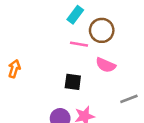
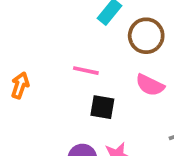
pink line: (79, 44) -> (86, 71), moved

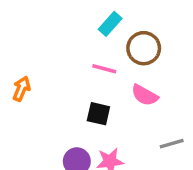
pink line: (86, 71) -> (104, 69), moved

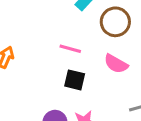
pink line: (104, 69) -> (70, 49), moved

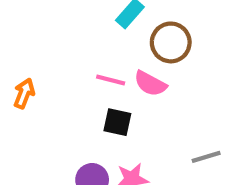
pink semicircle: (116, 64) -> (150, 84), moved

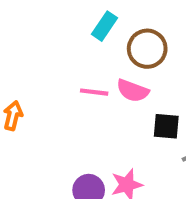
black square: (117, 122) -> (166, 126), moved

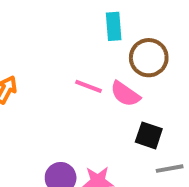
cyan rectangle: (104, 26) -> (114, 26), turned -52

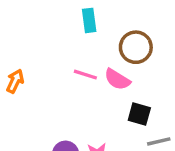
cyan rectangle: (114, 26) -> (89, 20), moved

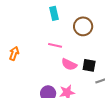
pink semicircle: (117, 79) -> (69, 64), moved

